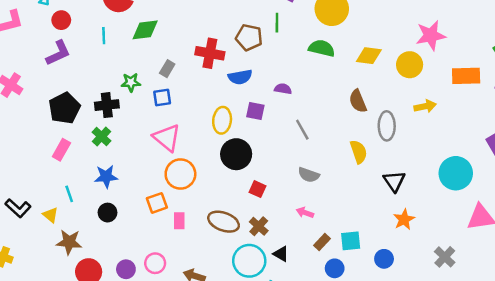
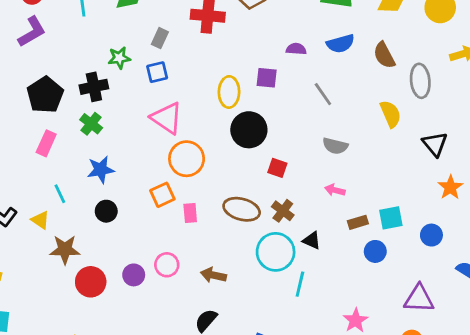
blue semicircle: (240, 77) -> (341, 44), moved
brown rectangle: (322, 242) -> (358, 222), turned 35

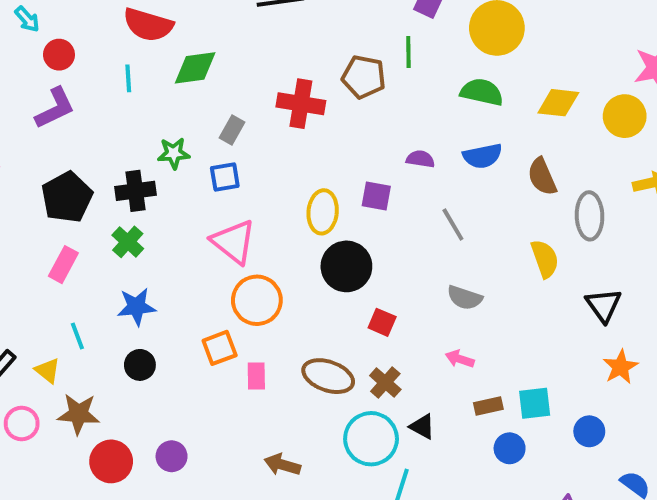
pink circle: (167, 265) -> (22, 423), moved

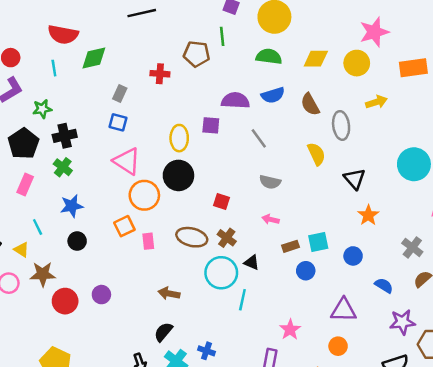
red cross: (301, 104) -> (160, 74), size x0.7
green star: (174, 153) -> (42, 109), moved
purple semicircle: (420, 159) -> (235, 101), size x1.6
blue square: (225, 177) -> (118, 122), turned 30
black circle: (346, 266) -> (178, 175), moved

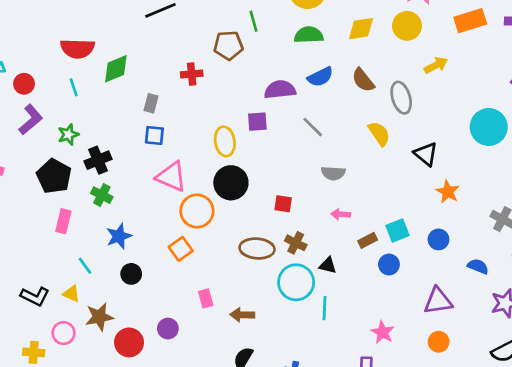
pink rectangle: (148, 241) -> (206, 298), moved

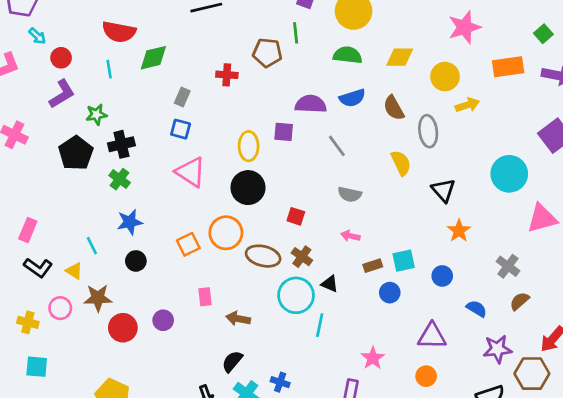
yellow circle: (407, 26) -> (445, 77), moved
orange circle: (197, 211) -> (226, 233), moved
pink rectangle: (63, 221) -> (28, 230), moved

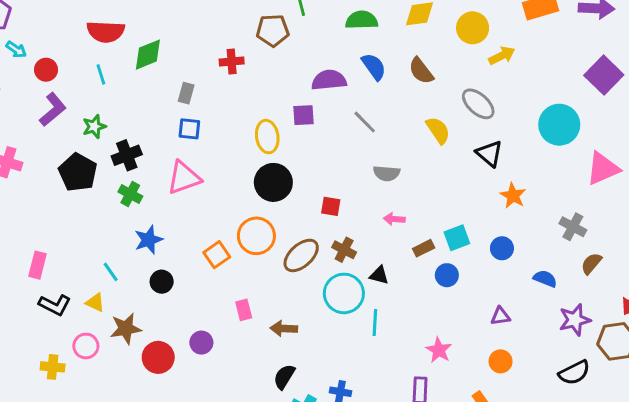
blue semicircle: (352, 98) -> (374, 67), turned -100
gray ellipse: (428, 131) -> (478, 104), moved, turned -32
pink triangle: (191, 172) -> (184, 178), moved, turned -44
brown ellipse: (263, 256) -> (301, 255), turned -48
purple triangle: (432, 336) -> (501, 316), size x0.6

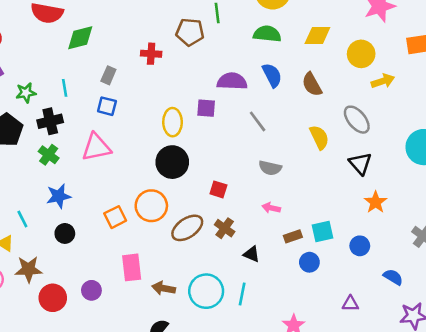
cyan line: (101, 74) -> (65, 88), moved
cyan circle: (344, 293) -> (206, 291), moved
pink rectangle: (244, 310) -> (132, 267), size x1.5

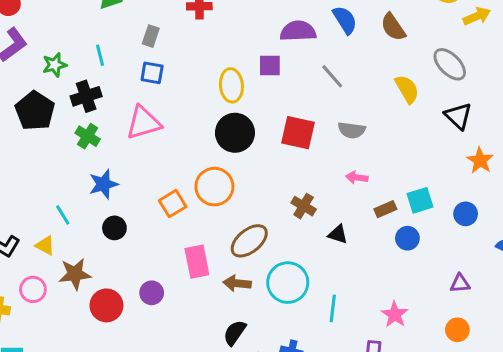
red square: (218, 189) -> (298, 133), moved, size x1.6
brown ellipse: (187, 228) -> (249, 241), moved
cyan line: (242, 294) -> (333, 308), moved

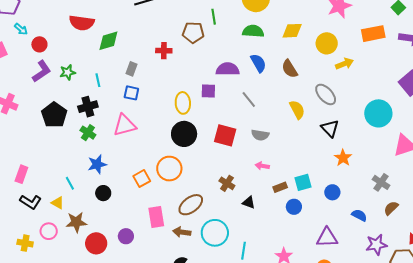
green star: (55, 65) -> (68, 72), moved
purple triangle: (460, 283) -> (327, 238), size x1.6

